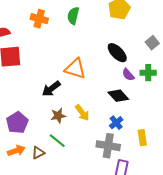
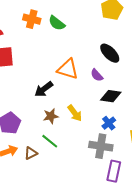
green semicircle: (73, 16) -> (57, 23), moved, turned -66
purple semicircle: (128, 75) -> (97, 75), moved
black diamond: (118, 96) -> (111, 96), turned -40

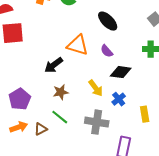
black ellipse: (110, 53) -> (108, 21), moved
yellow arrow: (75, 113) -> (96, 88), moved
gray cross: (101, 146) -> (97, 122), moved

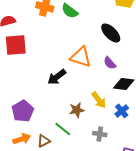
brown star: (61, 92) -> (77, 110), moved
gray cross: (97, 122) -> (100, 134), size x0.6

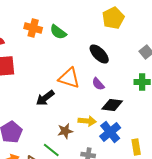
yellow arrow: (99, 100) -> (87, 121), turned -48
blue cross: (122, 111) -> (110, 132), size x1.5

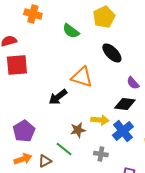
yellow pentagon: (113, 18) -> (104, 17), moved
orange cross: (33, 28) -> (33, 14), moved
purple semicircle: (98, 84) -> (133, 83), moved

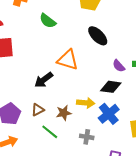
green semicircle: (71, 31) -> (48, 21), moved
brown triangle: (45, 161) -> (38, 110), moved

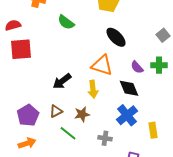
orange triangle: (68, 60) -> (102, 65), moved
black diamond: (111, 87) -> (129, 88), turned 60
yellow arrow: (86, 103) -> (93, 89), moved, turned 78

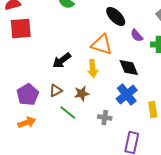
purple semicircle: (137, 67) -> (137, 35), moved

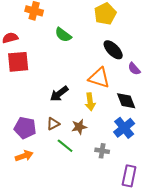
purple pentagon: (28, 94) -> (25, 128), turned -30

